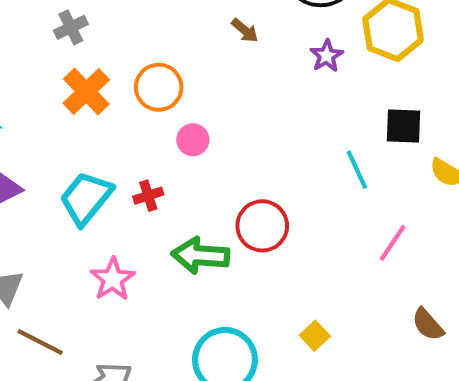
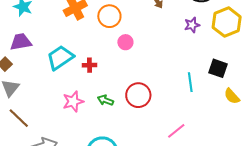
pink circle: (193, 140) -> (125, 42), moved
pink line: (393, 243) -> (176, 131), moved
green arrow: (201, 255) -> (105, 100), size x0.6
pink star: (113, 279) -> (73, 101), moved

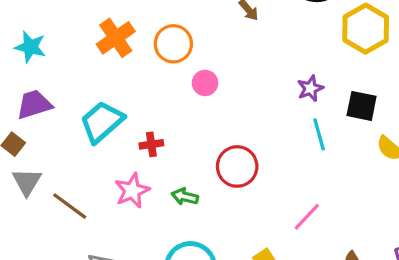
purple star: (192, 25) -> (310, 88), moved
red cross: (90, 65) -> (151, 144), moved
green arrow: (105, 100) -> (185, 197), moved
brown line: (19, 118) -> (70, 206), moved

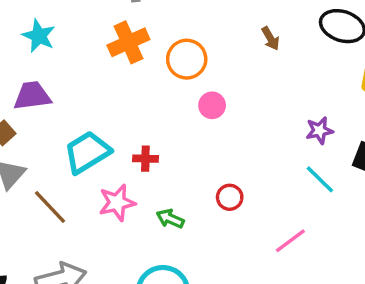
cyan trapezoid: (102, 122) -> (87, 152), moved
cyan line: (319, 134) -> (320, 179), turned -40
red circle: (237, 166) -> (230, 197), size x0.6
pink line: (307, 217) -> (290, 241), moved

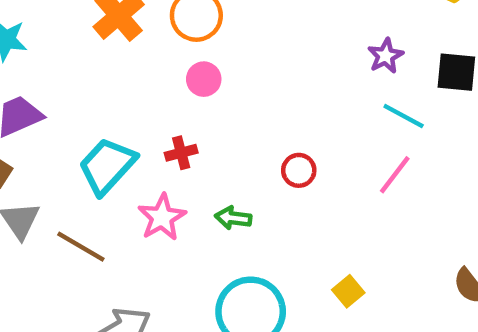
pink circle: (212, 105) -> (204, 79), moved
pink line: (290, 241) -> (395, 175), moved

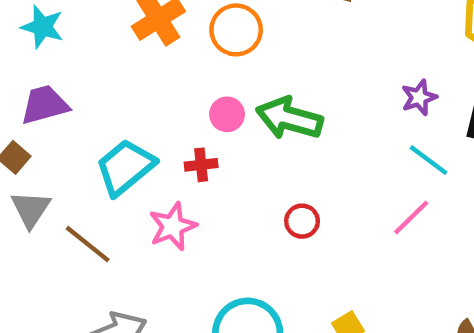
pink circle: (204, 79) -> (227, 114), moved
red circle: (299, 170) -> (302, 221), moved
green arrow: (233, 218) -> (289, 118), moved, size x1.8

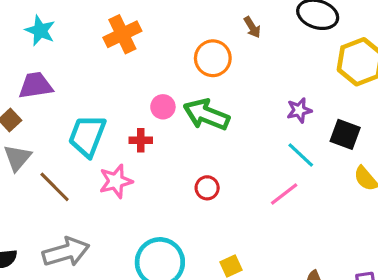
orange circle: (236, 30) -> (213, 58), moved
cyan trapezoid: (125, 167) -> (87, 136), turned -36

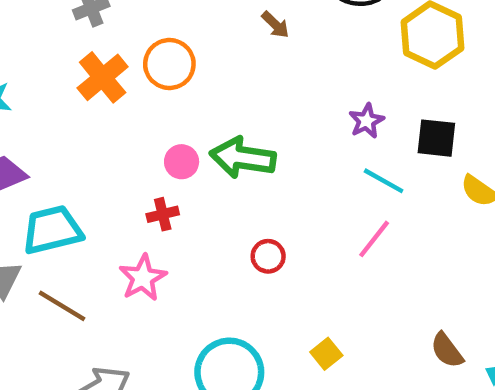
orange circle: (213, 58) -> (169, 64), moved
cyan trapezoid: (87, 136) -> (52, 230), moved, turned 69

